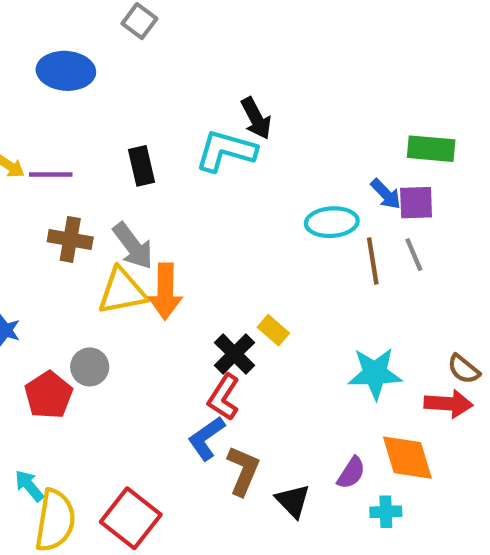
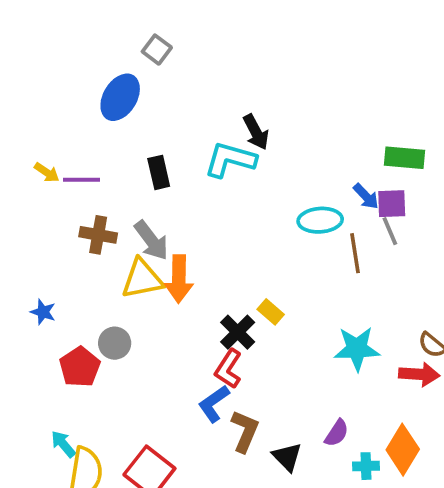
blue ellipse: (66, 71) -> (120, 97), moved, turned -63
gray line: (414, 255) -> (390, 231), moved
orange diamond: (407, 458) -> (403, 450), moved, turned 48

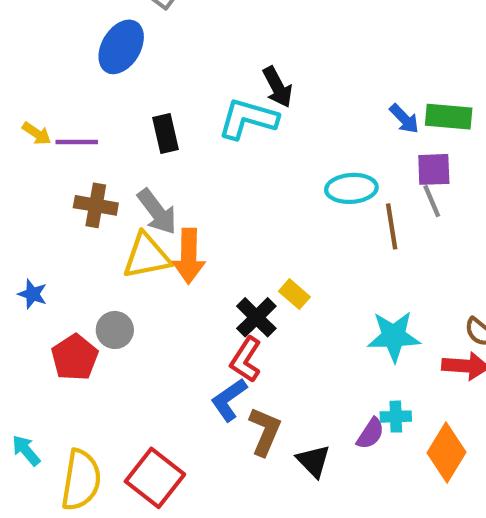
blue arrow: (366, 196) -> (404, 119), moved
cyan arrow: (63, 444) -> (26, 450), moved
cyan cross: (366, 466) -> (396, 417), moved

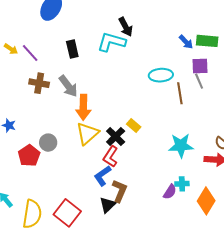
purple line: (77, 142) -> (30, 53), turned 48
yellow triangle: (147, 256) -> (87, 133), moved, turned -30
black triangle: (313, 461) -> (108, 205), moved, turned 30

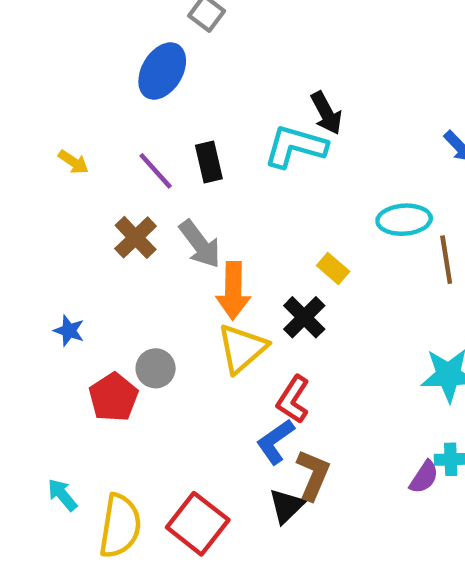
purple line: (30, 53) -> (156, 171), moved
brown cross: (39, 83) -> (136, 237), turned 36
yellow rectangle: (134, 125) -> (333, 268), moved
black cross: (116, 136) -> (304, 317), moved

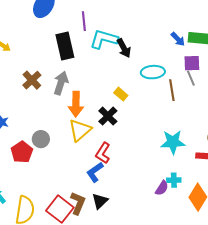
black arrow: (326, 113) -> (124, 48), moved
black rectangle: (209, 162) -> (65, 46), size x1.5
purple line: (156, 171) -> (84, 21), moved, turned 36
gray arrow: (200, 244) -> (61, 83), turned -125
brown L-shape: (313, 475) -> (78, 203), moved

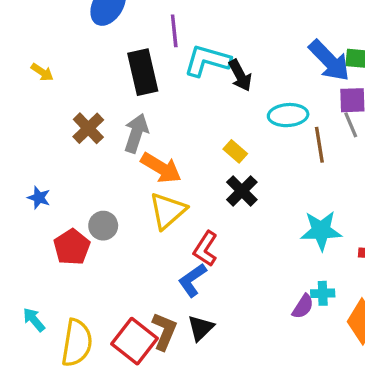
blue arrow: (178, 39) -> (329, 61), size x1.8
orange arrow: (76, 104) -> (161, 168), turned -60
black cross: (108, 116) -> (242, 191), moved

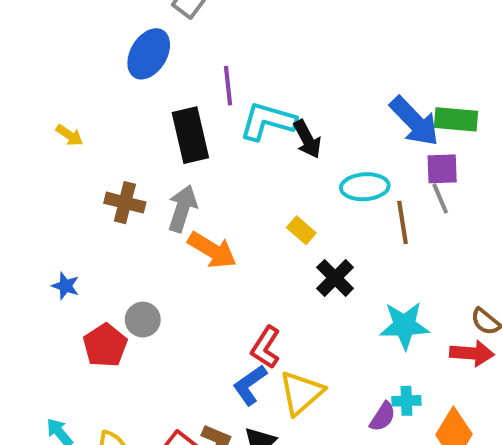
brown cross: (88, 128) -> (125, 203), turned -32
black cross: (242, 191) -> (335, 278), moved
yellow triangle: (168, 211) -> (301, 393), moved

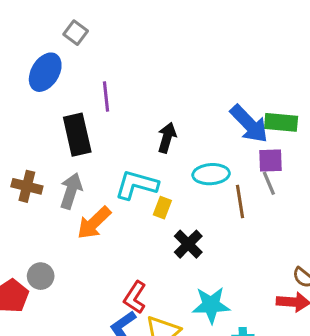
cyan L-shape: (268, 121) -> (136, 185), moved
black arrow: (307, 139) -> (167, 138), turned -136
yellow rectangle: (301, 230) -> (162, 208), turned 70
orange arrow: (212, 250) -> (94, 223), turned 105
cyan star: (404, 325) -> (211, 305), moved

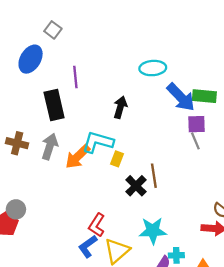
cyan ellipse: (211, 174) -> (153, 68), moved
brown line: (240, 202) -> (154, 176), moved
orange arrow: (94, 223) -> (78, 157), moved
gray circle: (41, 276) -> (16, 209), moved

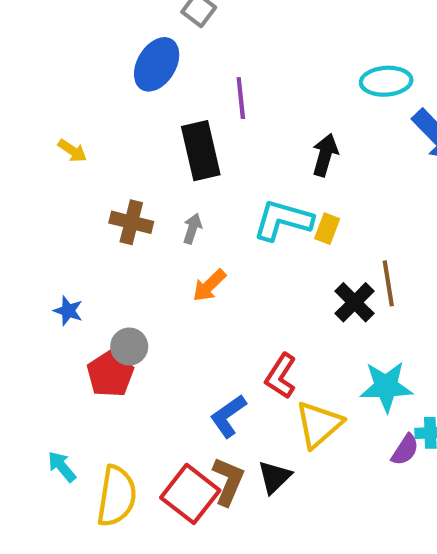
gray arrow: (50, 147) -> (192, 229), size x0.6
orange arrow: (78, 157) -> (209, 285), moved, size x0.7
yellow rectangle: (117, 159) -> (327, 229), moved
blue L-shape: (88, 246) -> (228, 416), moved

